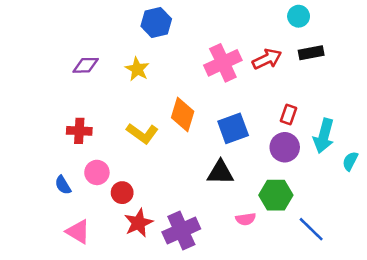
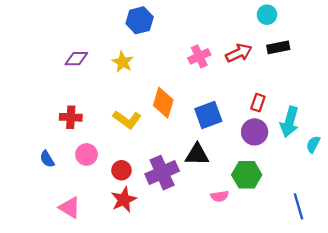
pink cross: (223, 63) -> (199, 56), size x0.7
blue semicircle: (63, 185) -> (47, 159), moved
red circle: (122, 193) -> (121, 170), moved
blue line: (311, 229) -> (299, 206), moved, turned 30
purple cross: (181, 230) -> (162, 173), moved

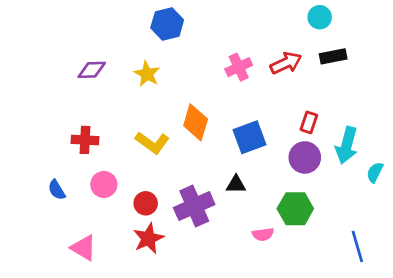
black triangle: (197, 154) -> (236, 184), size x0.7

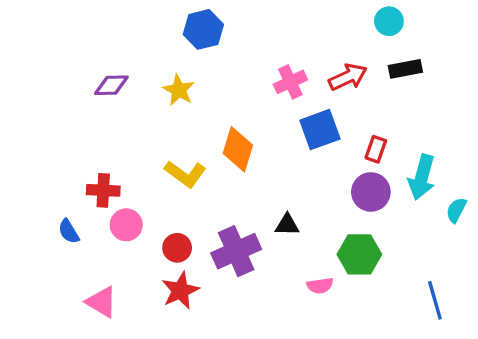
blue square: (250, 137) -> (320, 130), moved
red cross: (85, 140) -> (103, 190), moved

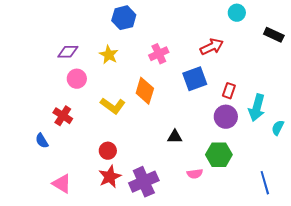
black rectangle: (405, 69) -> (274, 35), moved, turned 36
pink cross: (290, 82) -> (159, 54), moved
red cross: (103, 190) -> (63, 116), turned 30
pink circle: (126, 225) -> (77, 79), moved
purple cross: (236, 251) -> (144, 182), moved

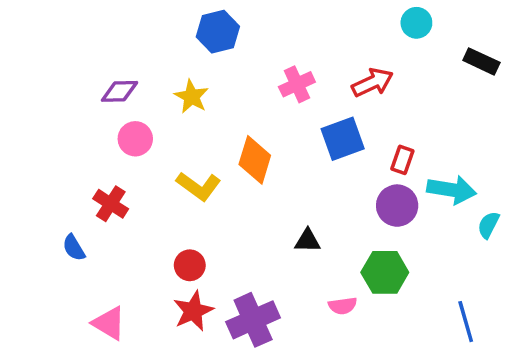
pink cross: (159, 54) -> (297, 84), moved
cyan arrow: (257, 108) -> (452, 190), turned -96

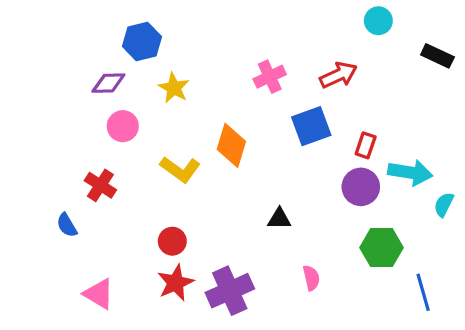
blue hexagon: (218, 32) -> (142, 42), moved
green hexagon: (385, 272) -> (382, 248), moved
pink semicircle: (343, 306) -> (311, 278), turned -95

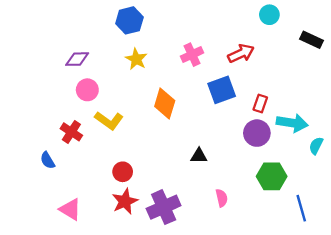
blue hexagon: (142, 42) -> (129, 20), moved
yellow star: (174, 88) -> (136, 59), moved
yellow L-shape: (180, 169) -> (109, 121), moved

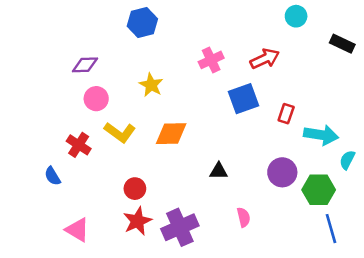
yellow star: (136, 59) -> (151, 85), moved
orange diamond: (165, 103) -> (171, 134), moved, turned 72
purple circle: (257, 133) -> (282, 172), moved
green hexagon: (272, 176) -> (319, 190), moved

